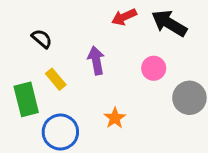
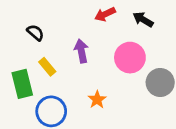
black arrow: (169, 23) -> (143, 19), size x0.7
pink circle: (154, 68) -> (130, 58), size x1.5

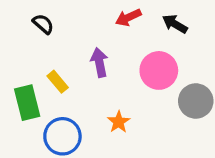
black semicircle: (35, 33) -> (43, 24), moved

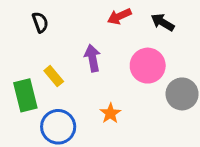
black semicircle: (43, 24) -> (40, 22), turned 30

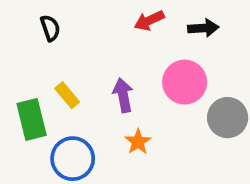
black arrow: (163, 22) -> (203, 28), turned 145
purple arrow: (92, 58) -> (123, 95), moved

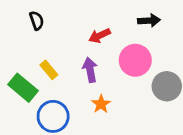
red arrow: (149, 21) -> (100, 36), moved
green rectangle: (32, 119) -> (23, 88), turned -36

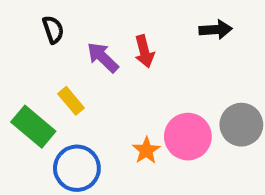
red arrow: (100, 36) -> (144, 51), turned -80
pink circle: (135, 60) -> (188, 137), moved
purple arrow: (90, 70) -> (103, 57), moved, turned -35

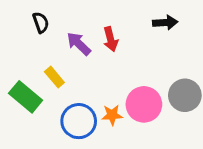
orange star: (146, 150) -> (112, 115), turned 30
blue circle: (77, 168) -> (79, 121), moved

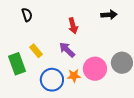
purple arrow: (79, 44) -> (67, 50), moved
green rectangle: (26, 97) -> (17, 64), turned 30

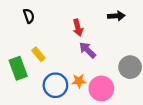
purple arrow: (67, 50) -> (87, 50), moved
pink circle: (95, 69) -> (101, 88), moved

